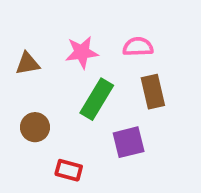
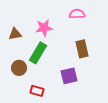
pink semicircle: (138, 47) -> (77, 14), moved
green rectangle: (97, 99) -> (38, 53), moved

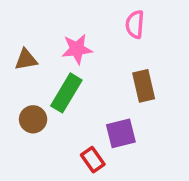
pink semicircle: (77, 14) -> (135, 24), turned -84
red rectangle: (37, 91) -> (93, 160), moved, turned 40

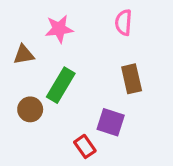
pink star: (77, 49) -> (59, 29), moved
purple square: (121, 133) -> (111, 122), turned 32

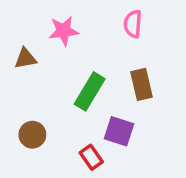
green rectangle: (61, 85) -> (90, 91), moved
brown circle: (30, 109) -> (32, 135), moved

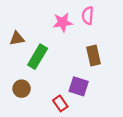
pink star: (64, 31) -> (63, 22), moved
green rectangle: (90, 91) -> (38, 57), moved

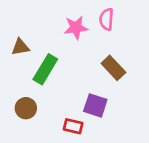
brown rectangle: (93, 56) -> (113, 68), turned -30
red rectangle: (60, 103) -> (73, 126), turned -42

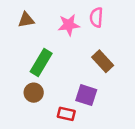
brown triangle: (20, 47) -> (26, 20), moved
brown circle: (26, 108) -> (34, 93), moved

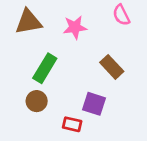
pink semicircle: (96, 17) -> (121, 15), moved, turned -30
brown triangle: (26, 20) -> (28, 22), size x1.5

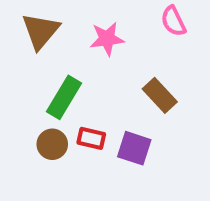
brown triangle: (28, 22) -> (41, 31), turned -40
red rectangle: (72, 124) -> (91, 138), moved

